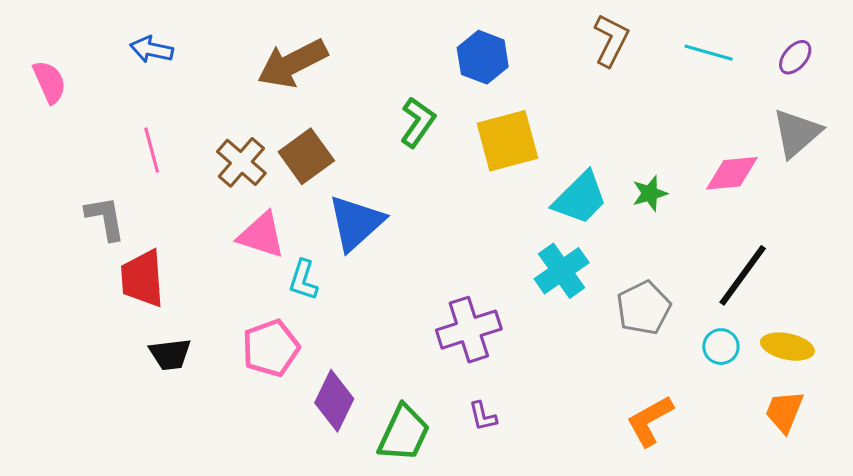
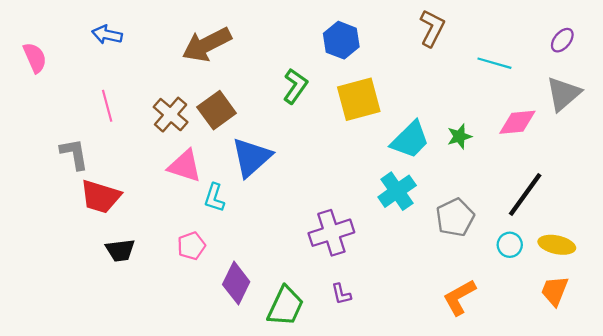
cyan line: (709, 53) -> (494, 63), moved
red trapezoid: (142, 278) -> (101, 197), turned -69
pink pentagon: (271, 348) -> (191, 246), size x0.7

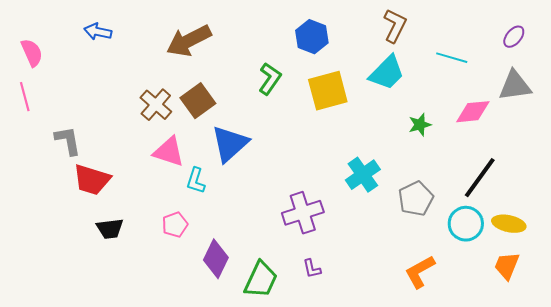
gray triangle: (563, 94) -> (515, 86), turned 33
pink line: (107, 106) -> (25, 97), moved
cyan trapezoid: (410, 140) -> (387, 73), moved
cyan circle: (510, 245) -> (466, 224), size x1.5

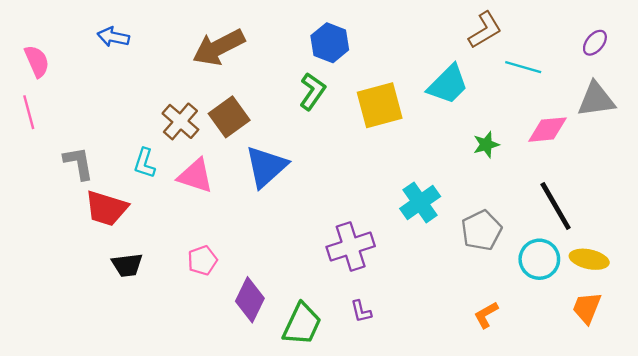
brown L-shape: (395, 26) -> (485, 30), moved, turned 32
blue hexagon: (312, 37) -> (330, 43), moved
black line: (480, 178) -> (556, 206), turned -66
cyan L-shape: (196, 181) -> (145, 163), moved
orange L-shape: (420, 272) -> (486, 315), size x0.7

